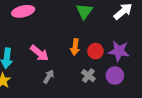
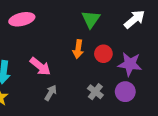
orange arrow: (75, 47) -> (78, 49), moved
red circle: (95, 51) -> (103, 54), moved

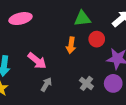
green triangle: (91, 19) -> (82, 19), turned 48
red circle: (103, 54) -> (97, 39), moved

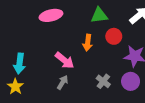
pink ellipse: (21, 19) -> (51, 15), moved
pink arrow: (37, 61) -> (65, 60), moved

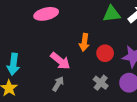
green triangle: (99, 15) -> (112, 14), moved
red circle: (114, 36) -> (105, 53), moved

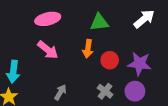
green triangle: (112, 14) -> (99, 22), moved
pink arrow: (60, 61) -> (48, 50), moved

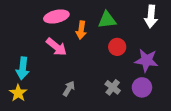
white arrow: (144, 19) -> (151, 16), turned 135
orange arrow: (88, 49) -> (81, 30), moved
red circle: (110, 60) -> (117, 47), moved

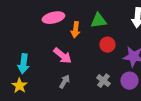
pink arrow: (56, 47) -> (62, 56), moved

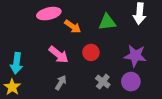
green triangle: (98, 21) -> (107, 22), moved
orange arrow: (75, 30) -> (73, 27), turned -63
red circle: (107, 45) -> (91, 52), moved

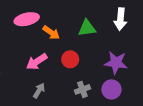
pink arrow: (59, 55) -> (37, 62), turned 108
gray cross: (103, 82) -> (82, 89), turned 32

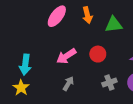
pink ellipse: (27, 19) -> (57, 16), turned -40
orange arrow: (51, 33) -> (87, 15), moved, turned 42

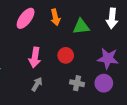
pink arrow: (66, 56) -> (35, 57), turned -48
gray cross: (109, 82) -> (77, 83), turned 32

